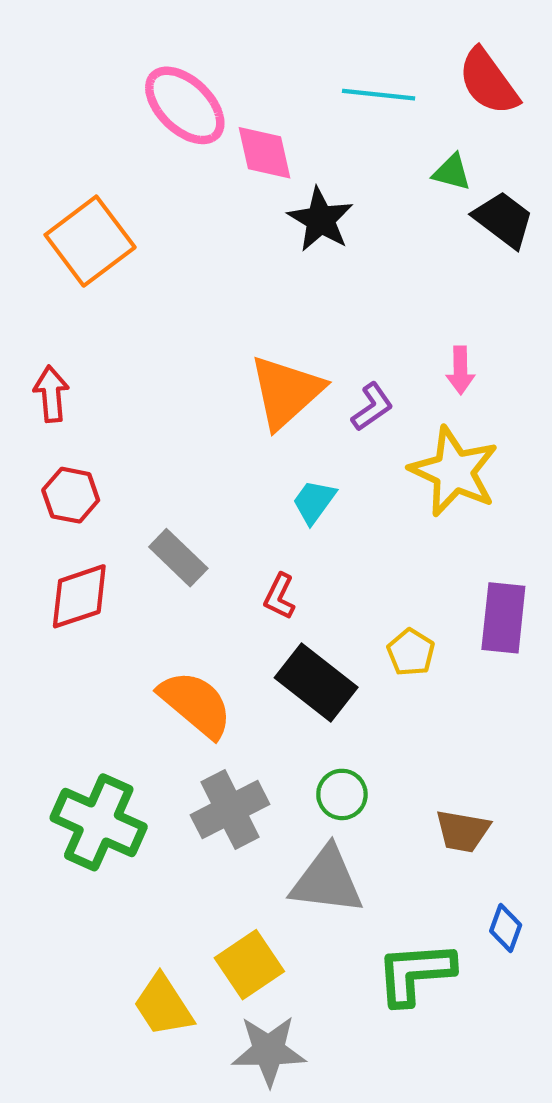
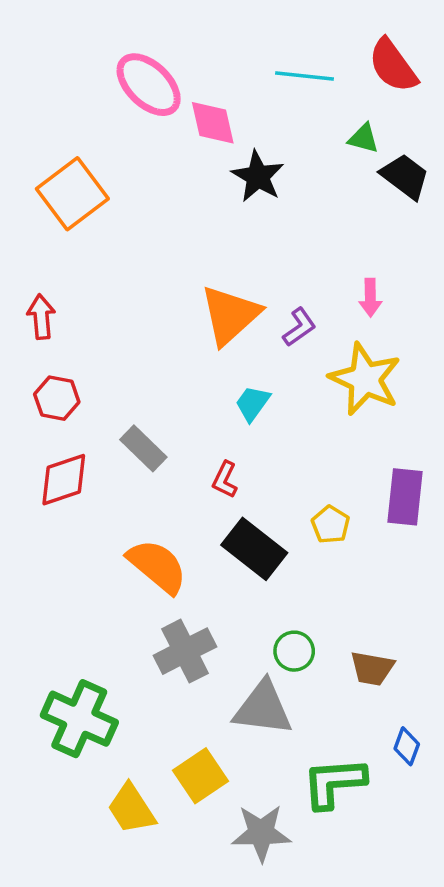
green circle: (342, 794) -> (294, 651), moved
green cross: (99, 822) -> (79, 719), moved
gray star: (269, 1051) -> (261, 833), moved

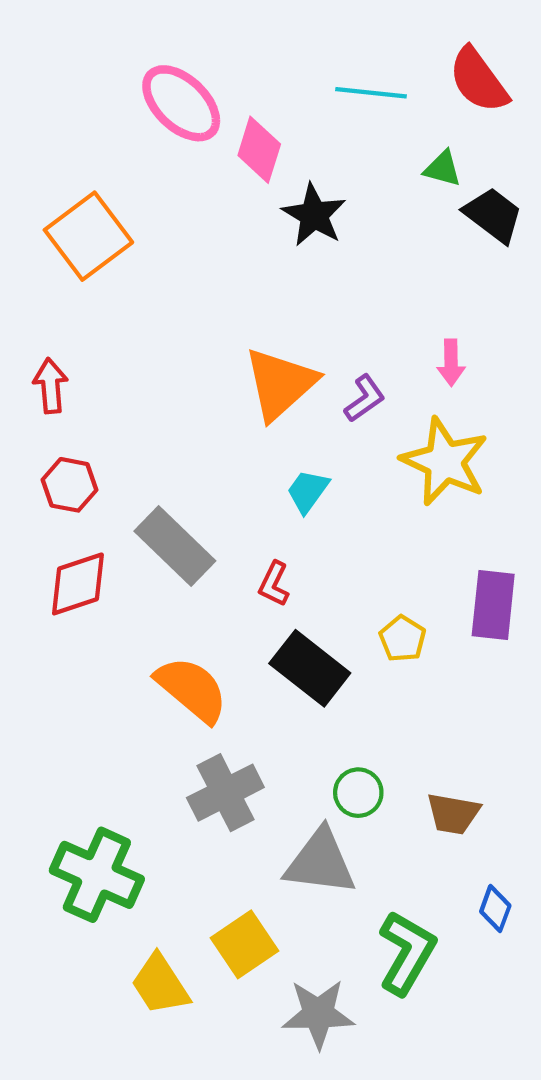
pink diamond: (213, 123) -> (259, 150), turned 30
gray rectangle: (143, 448) -> (175, 546), size x1.4
green L-shape: (334, 783) -> (407, 953), turned 124

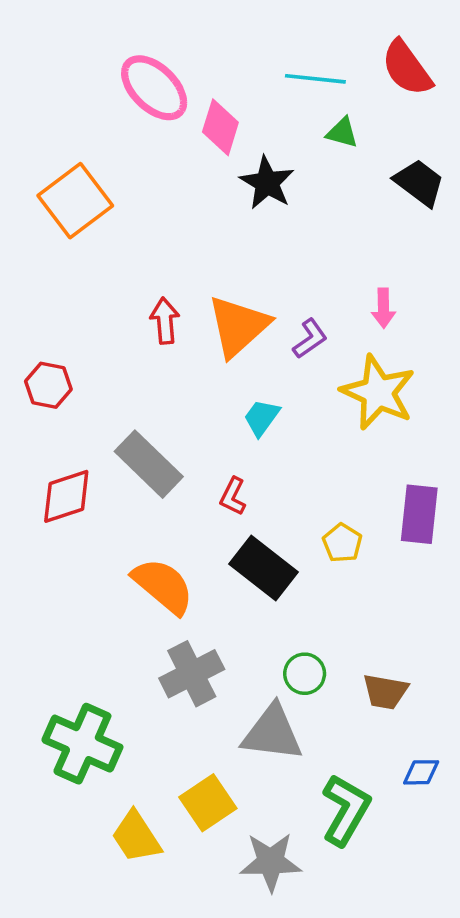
green triangle: (443, 169) -> (342, 133), moved
red arrow: (51, 386) -> (165, 321), moved
red hexagon: (69, 485) -> (48, 385), moved
blue diamond: (495, 909) -> (421, 772), turned 69

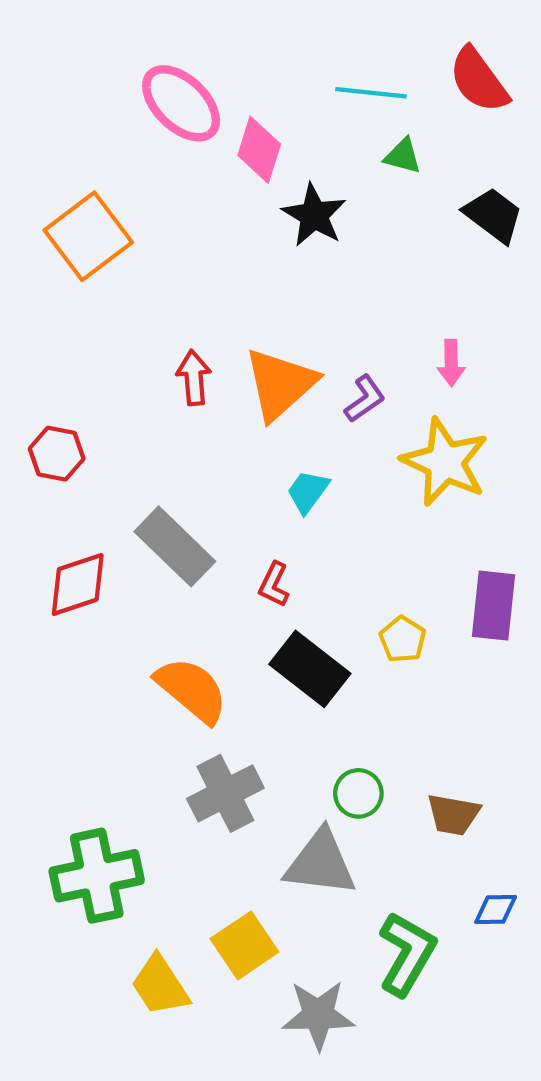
green cross: (82, 744) -> (97, 876), turned -36

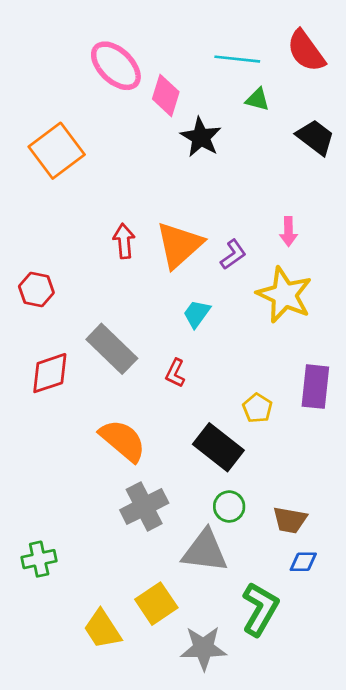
black rectangle: (310, 669) -> (218, 447), moved
green cross: (97, 876) -> (39, 559), moved, size x0.6
blue diamond: (496, 909) -> (303, 562), moved

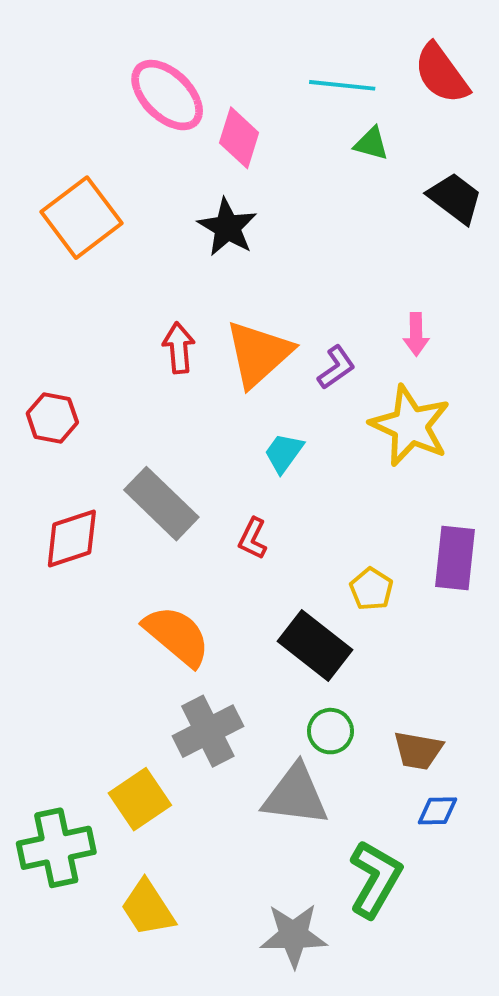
black star: (201, 137) -> (227, 227), moved
green cross: (39, 559) -> (56, 848), moved, size x1.5
yellow square: (156, 604) -> (140, 799), moved

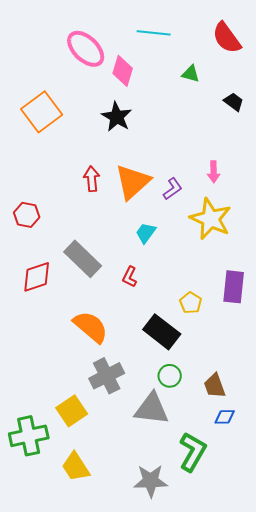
cyan line: (342, 85) -> (154, 33), moved
black trapezoid: (455, 198) -> (234, 102), size x0.7
brown trapezoid: (418, 751) -> (215, 386), turned 60

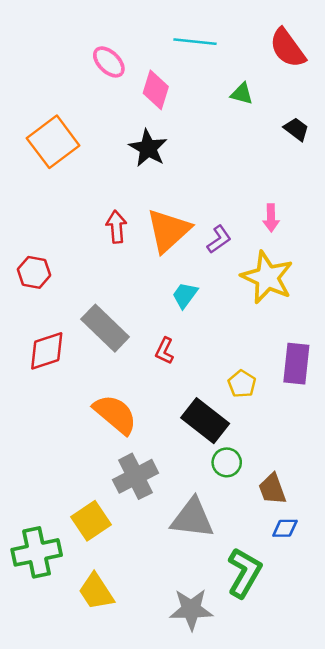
pink ellipse: (86, 49) -> (109, 62), size x0.7
green circle: (170, 376) -> (227, 462), moved

